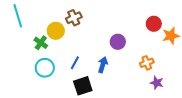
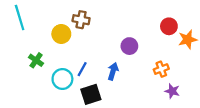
brown cross: (74, 18) -> (81, 20), turned 35
green cross: (41, 43) -> (36, 60), moved
cyan circle: (45, 68) -> (62, 79), moved

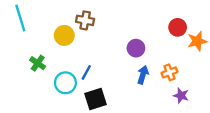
blue arrow: (113, 71) -> (143, 75), moved

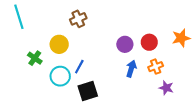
brown cross: (85, 20) -> (78, 19), turned -35
red circle: (178, 27) -> (149, 42), moved
yellow circle: (64, 35) -> (59, 44), moved

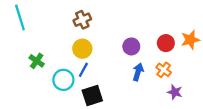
red circle: (149, 42) -> (166, 43), moved
yellow circle: (59, 44) -> (82, 49), moved
orange cross: (156, 67) -> (164, 70), turned -32

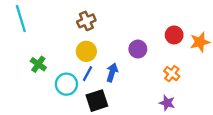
red circle: (166, 43) -> (174, 35), moved
blue arrow: (138, 72) -> (112, 72), moved
purple star: (175, 92) -> (167, 103), moved

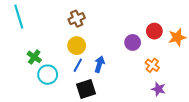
purple circle: (138, 49) -> (133, 42), moved
cyan circle: (66, 84) -> (48, 75), moved
purple star: (167, 103) -> (158, 89), moved

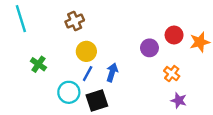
brown cross: (77, 19) -> (75, 21), moved
cyan circle: (48, 75) -> (69, 92), moved

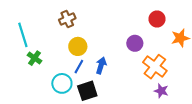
cyan line: (21, 19) -> (23, 35), moved
red circle: (174, 35) -> (157, 19), moved
orange cross: (172, 74) -> (155, 67), size x1.6

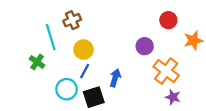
cyan line: (23, 35) -> (51, 37), moved
blue arrow: (101, 65) -> (115, 78), moved

